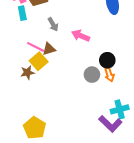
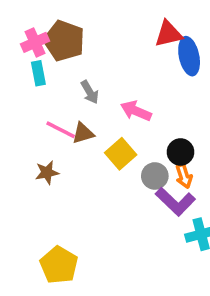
yellow square: (39, 61) -> (121, 154), moved
purple L-shape: (110, 124) -> (175, 202), moved

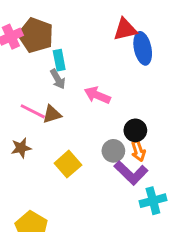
cyan rectangle: (38, 73) -> (59, 60), moved
yellow square: (121, 154) -> (68, 164), moved

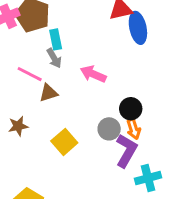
pink line: (33, 111) -> (30, 74), moved
purple L-shape: (131, 173) -> (126, 151), turned -104

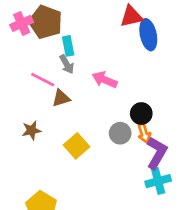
purple L-shape: (126, 151) -> (157, 153), moved

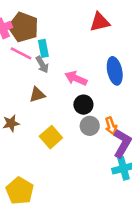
blue ellipse: (148, 35) -> (115, 71), moved
pink line: (43, 80) -> (21, 53), moved
black circle: (141, 114) -> (83, 105), moved

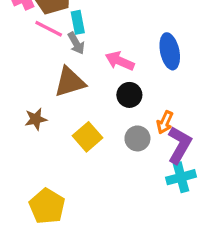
brown triangle: (37, 95) -> (70, 82), size x1.5
gray circle: (90, 126) -> (137, 138), moved
orange arrow: (111, 126) -> (165, 122), turned 42

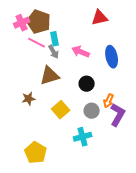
pink arrow: (120, 61) -> (81, 52), moved
cyan cross: (181, 177) -> (83, 137), moved

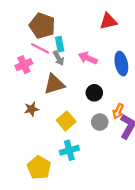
pink cross: (22, 23) -> (24, 65), moved
cyan cross: (83, 137) -> (69, 150), moved

